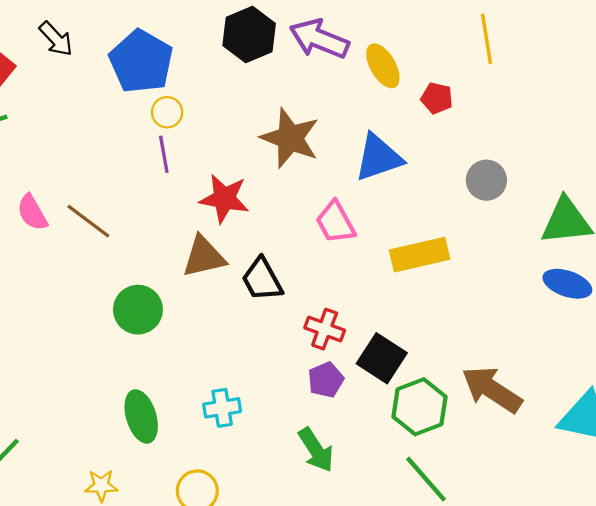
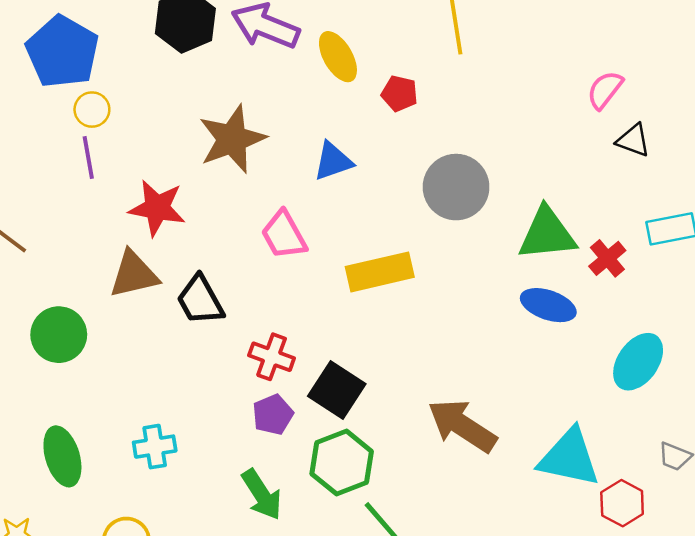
brown star: (290, 138) -> (232, 139), turned 30
blue triangle: (379, 158) -> (333, 161), size x0.7
gray circle: (486, 180) -> (456, 187), size x1.4
green hexagon: (420, 407) -> (342, 463), moved

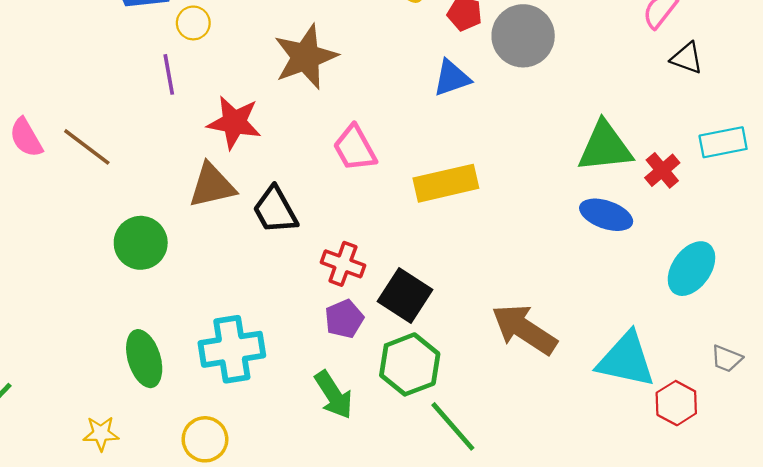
yellow circle: (92, 110) -> (193, 23), moved
blue triangle: (333, 161) -> (452, 78), moved
gray circle: (456, 187) -> (523, 36), moved
cyan cross: (155, 447) -> (232, 349), size x1.6

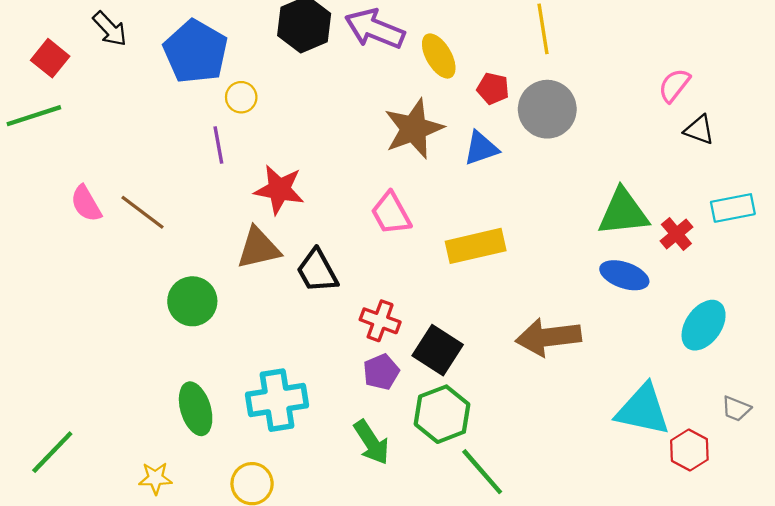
brown star: (306, 57) -> (414, 129), moved
brown arrow: (524, 329) -> (548, 337), moved, turned -40

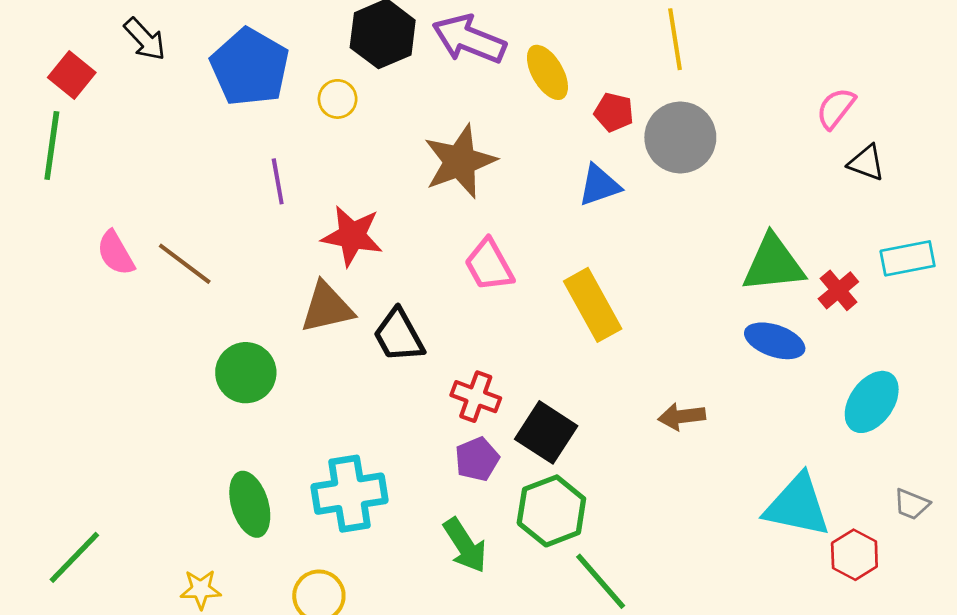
yellow circle: (241, 97) -> (338, 99), moved
green line: (34, 116) -> (52, 145), turned -64
brown star: (414, 129) -> (460, 161), moved
yellow rectangle: (476, 246) -> (593, 305), turned 74
brown arrow: (548, 337) -> (682, 417), size x0.6

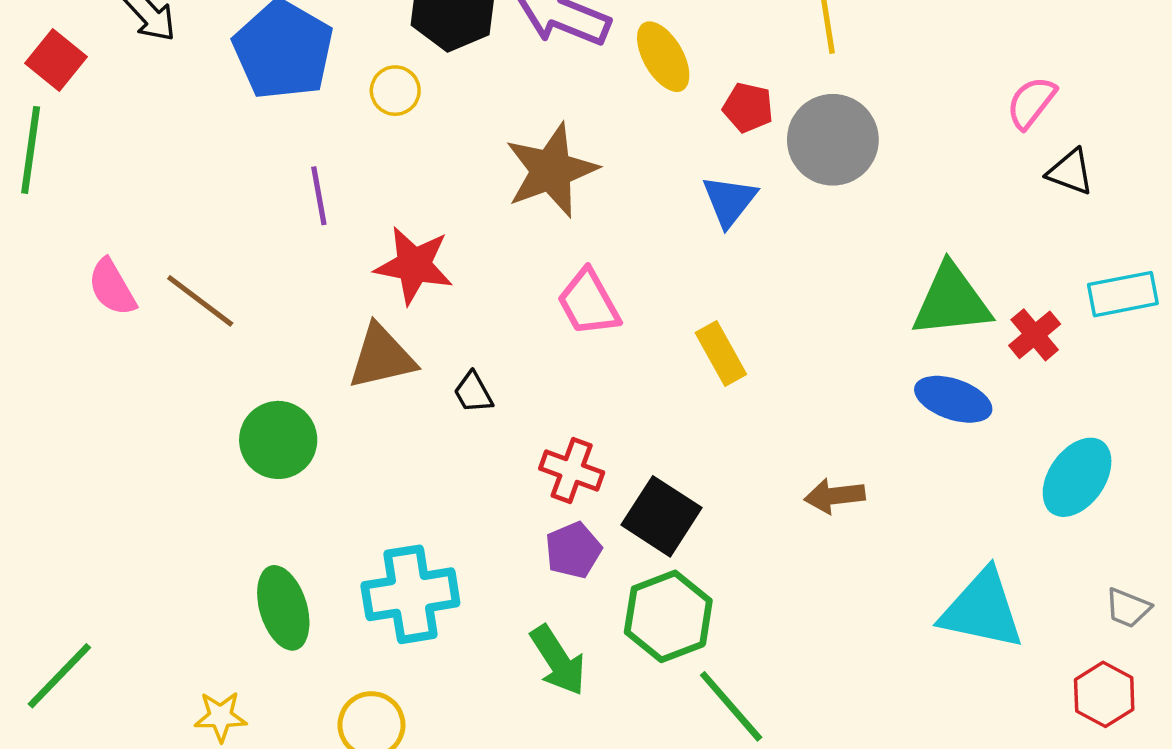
blue triangle: (599, 185) -> (729, 201), turned -33
yellow rectangle: (593, 305) -> (721, 353), size x0.7
black trapezoid: (399, 335) -> (473, 392), size x0.6
red hexagon: (854, 555) -> (1104, 694), moved

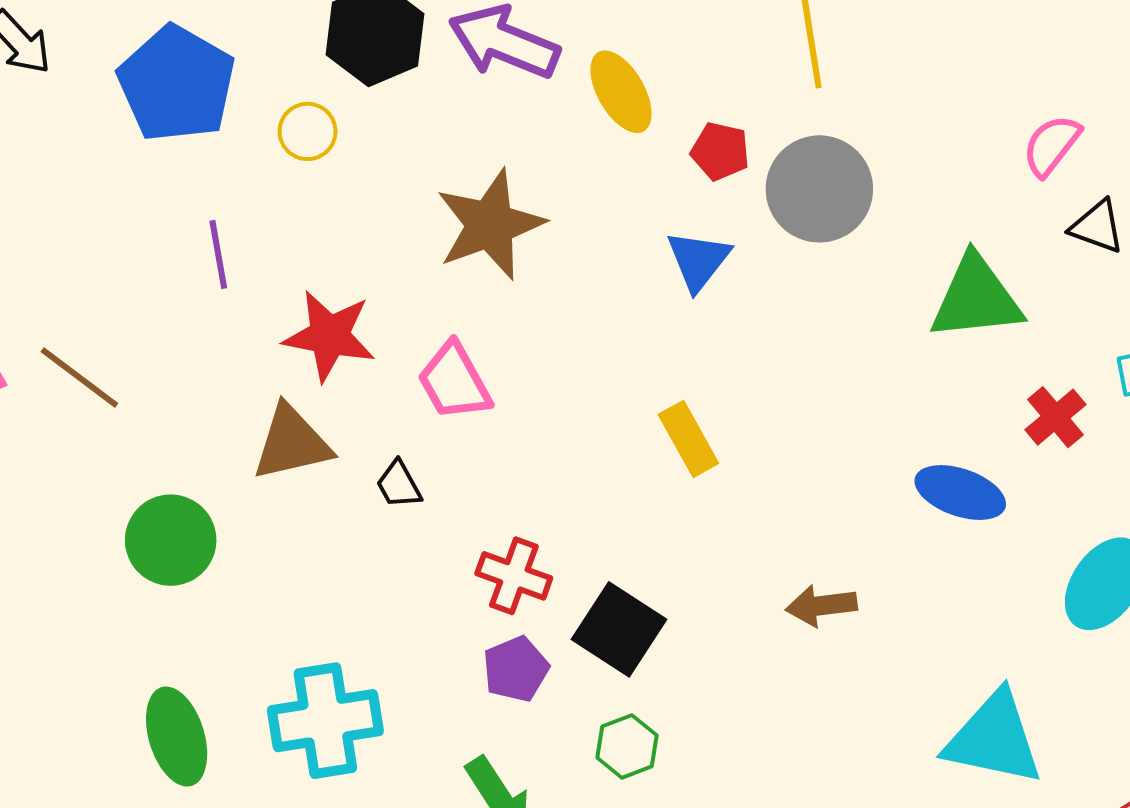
green triangle: (952, 301) -> (976, 298), moved
pink trapezoid: (589, 303) -> (454, 381), moved
green hexagon: (668, 616) -> (627, 746), size x0.6

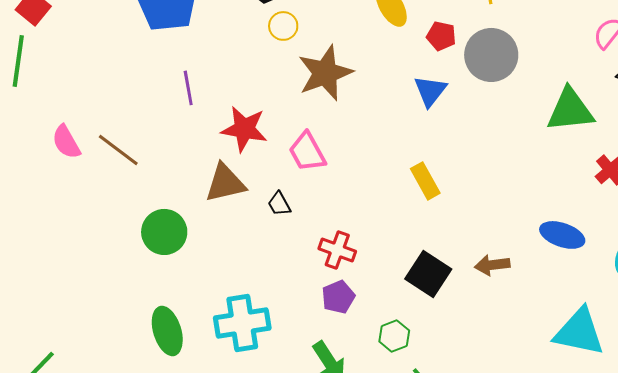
yellow circle: (308, 131) -> (283, 26), moved
blue ellipse: (960, 493) -> (562, 235), moved
black square: (619, 629) -> (428, 274), moved

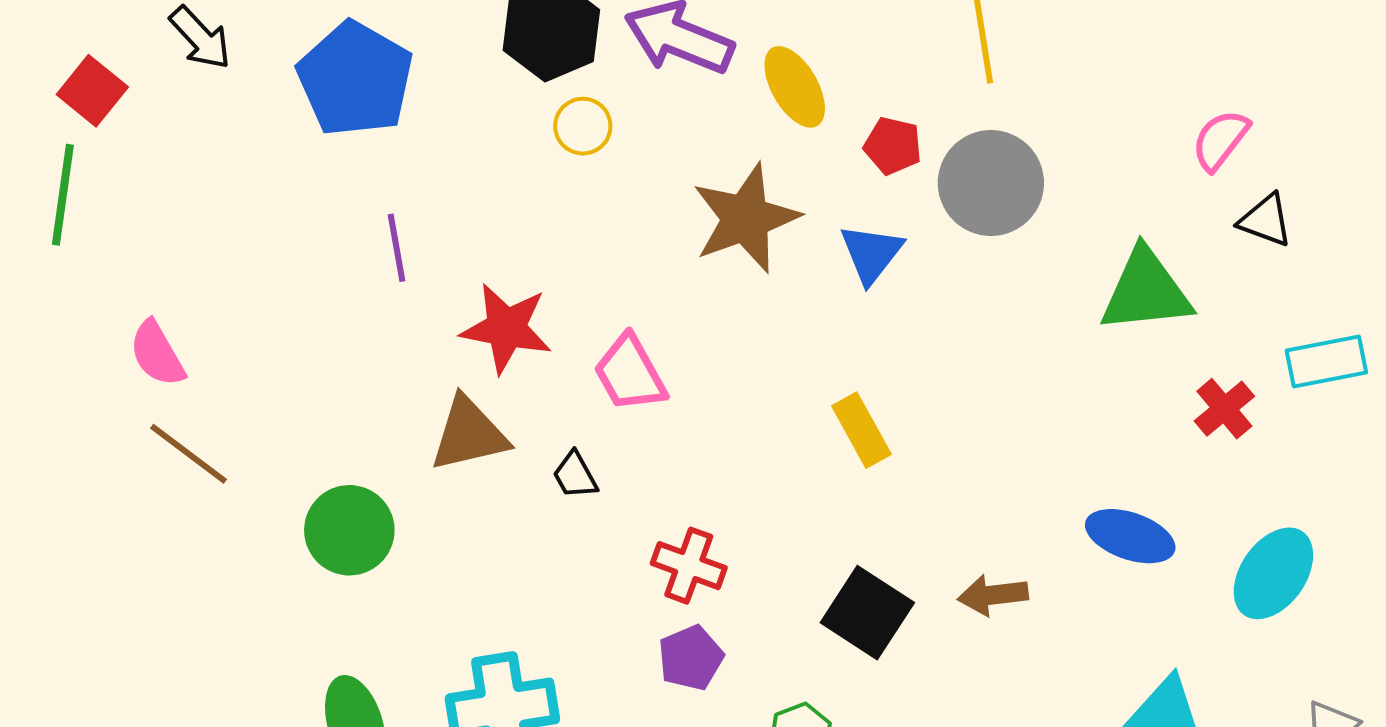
brown star: (325, 73) -> (746, 218), moved
brown line: (118, 150) -> (188, 454), moved

